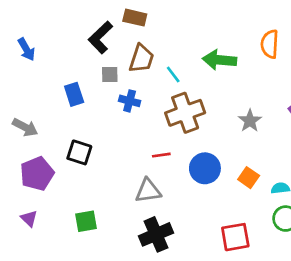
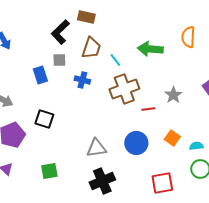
gray square: (110, 74) -> (59, 60), moved
red line: (161, 155) -> (148, 109), moved
blue circle: (205, 168) -> (136, 143), moved

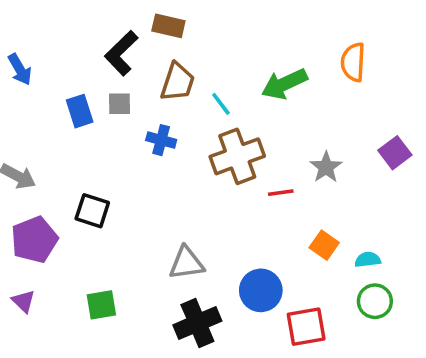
green arrow: (150, 49) -> (284, 84), turned -30
blue rectangle: (40, 75) -> (80, 111), moved
blue circle: (136, 143) -> (261, 290), moved

